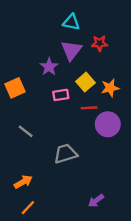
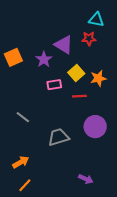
cyan triangle: (71, 22) -> (96, 20), moved
purple triangle: (71, 50) -> (64, 45), turned -36
orange square: (15, 88) -> (13, 57), moved
purple circle: (108, 124) -> (95, 127), moved
purple arrow: (96, 201) -> (86, 179), turned -120

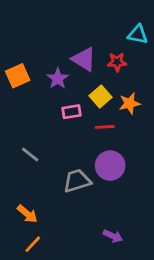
cyan triangle: (96, 20) -> (138, 34), moved
red star: (89, 38) -> (117, 62), moved
purple circle: (95, 127) -> (110, 166), moved
orange arrow: (21, 162) -> (27, 214), turned 70

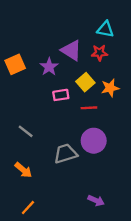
cyan triangle: (138, 34) -> (105, 29), moved
orange arrow: (27, 214) -> (23, 170), moved

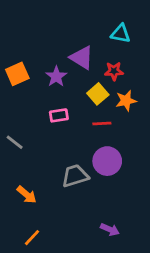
red star: (100, 53) -> (114, 71), moved
pink rectangle: (61, 95) -> (59, 115), moved
gray line: (26, 131) -> (15, 142), moved

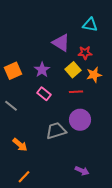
orange square: (17, 74) -> (13, 71), moved
purple star: (56, 76) -> (42, 70), moved
pink rectangle: (59, 115) -> (44, 94), moved, turned 48

